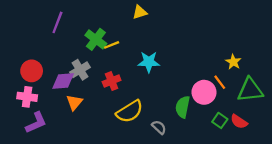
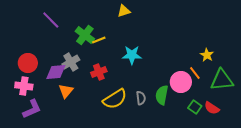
purple line: (57, 22) -> (51, 20), turned -66
gray semicircle: (159, 127) -> (141, 98), moved, turned 40

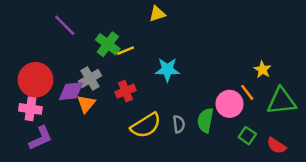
red circle: (28, 63) -> (36, 80), size x1.4
orange triangle: (66, 91) -> (86, 104), moved
red semicircle: (212, 108) -> (276, 146), moved

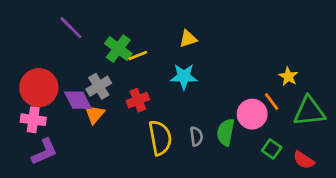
yellow triangle: (157, 14) -> (188, 39), moved
purple diamond: (71, 91) -> (78, 100), turned 68
yellow semicircle: (146, 125) -> (160, 138), turned -68

